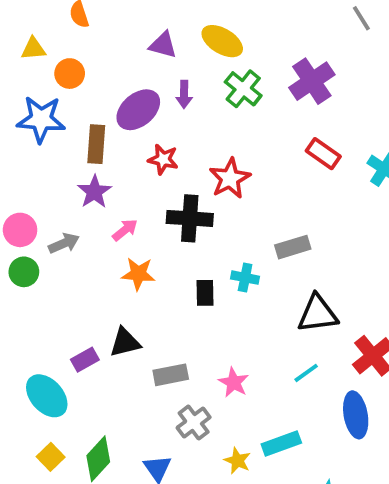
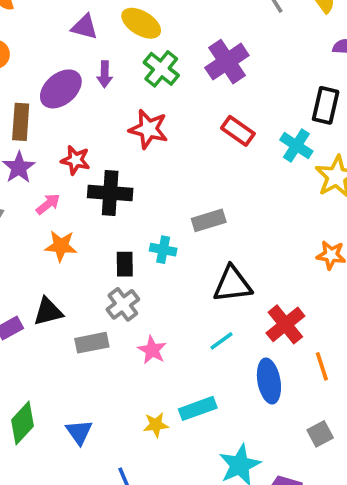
red star: (163, 159) -> (75, 160), moved
red star: (230, 178) -> (148, 129), moved, turned -30
gray cross: (194, 422) -> (123, 304), moved
yellow star: (237, 461) -> (156, 425), turned -30

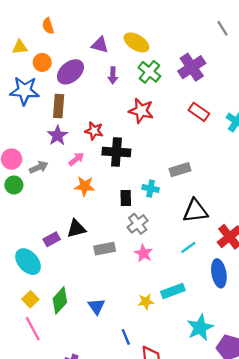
purple ellipse: (61, 89) -> (70, 72), moved
gray cross: (123, 304) -> (138, 224), moved

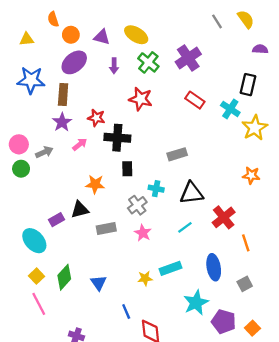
orange circle: (42, 62) -> (71, 35), moved
orange star: (85, 186) -> (95, 184), moved
cyan cross: (151, 189) -> (156, 189), moved
black rectangle: (126, 198) -> (127, 169), moved
blue ellipse: (219, 273) -> (214, 267), moved

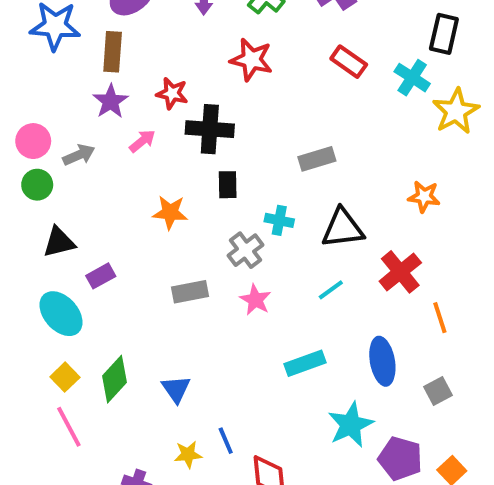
orange star: (251, 175) -> (424, 197), moved
black triangle: (80, 210) -> (59, 242), moved
yellow star: (145, 278) -> (188, 454), moved

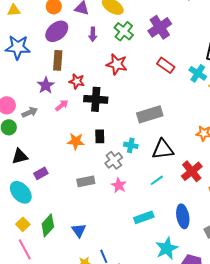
brown rectangle: (113, 52) -> (58, 60), moved
gray rectangle: (317, 159) -> (150, 114), size x1.4
black rectangle: (228, 185) -> (100, 136), moved

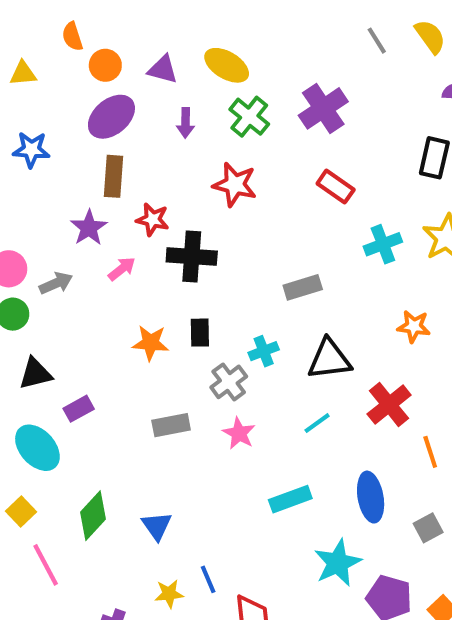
blue star: (18, 47) -> (31, 150), size x0.7
cyan cross: (198, 73) -> (383, 244), moved, turned 36
gray rectangle: (150, 114) -> (303, 287), size x0.7
cyan cross: (131, 145) -> (264, 351), turned -32
yellow square: (23, 224) -> (21, 511), moved

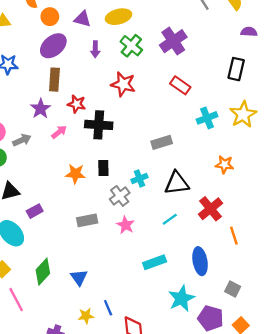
yellow ellipse: (227, 65) -> (119, 17), turned -45
gray square: (428, 528) -> (233, 289), moved, turned -35

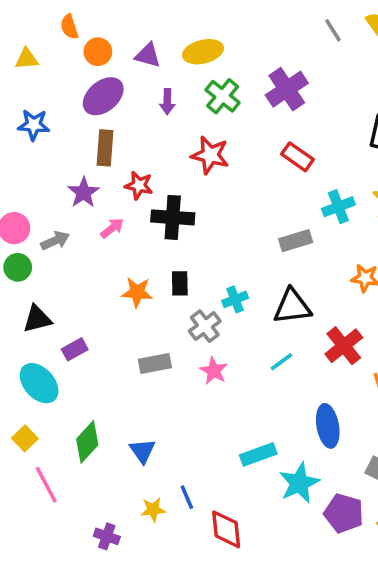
gray rectangle: (162, 142) -> (296, 241), moved
cyan rectangle: (155, 262) -> (258, 454), moved

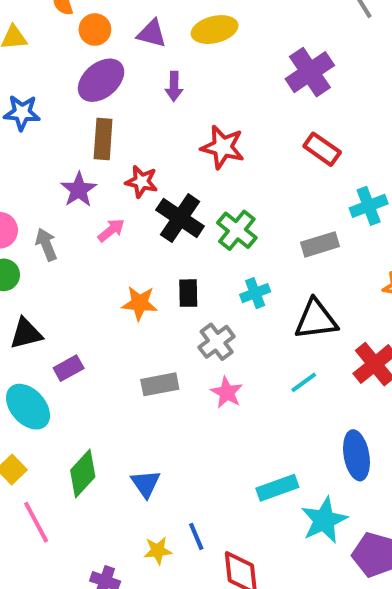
green cross: (223, 96) -> (237, 230), moved
black cross: (173, 217) -> (180, 218), turned 30
gray arrow: (55, 241) -> (46, 244), turned -88
cyan cross: (235, 299) -> (255, 293), moved

